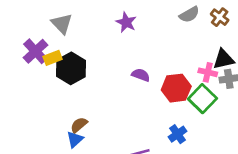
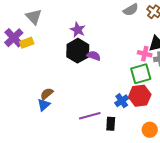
purple star: (126, 22) -> (78, 30), moved
black hexagon: (71, 68) -> (78, 51), moved
red hexagon: (176, 88) -> (140, 96), moved
green square: (202, 99) -> (141, 74), turned 30

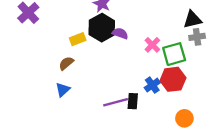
yellow rectangle: (27, 43) -> (78, 39), moved
pink cross: (145, 54) -> (152, 45), moved, turned 32
brown semicircle: (47, 94) -> (66, 63), moved
black rectangle: (111, 124) -> (133, 101), moved

